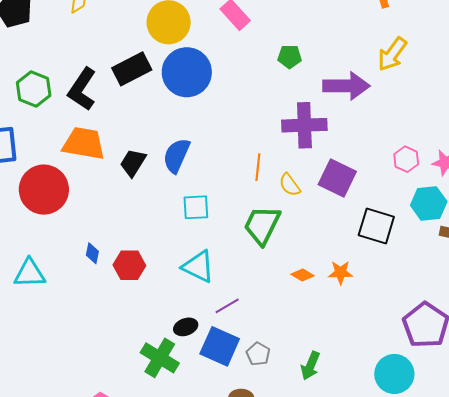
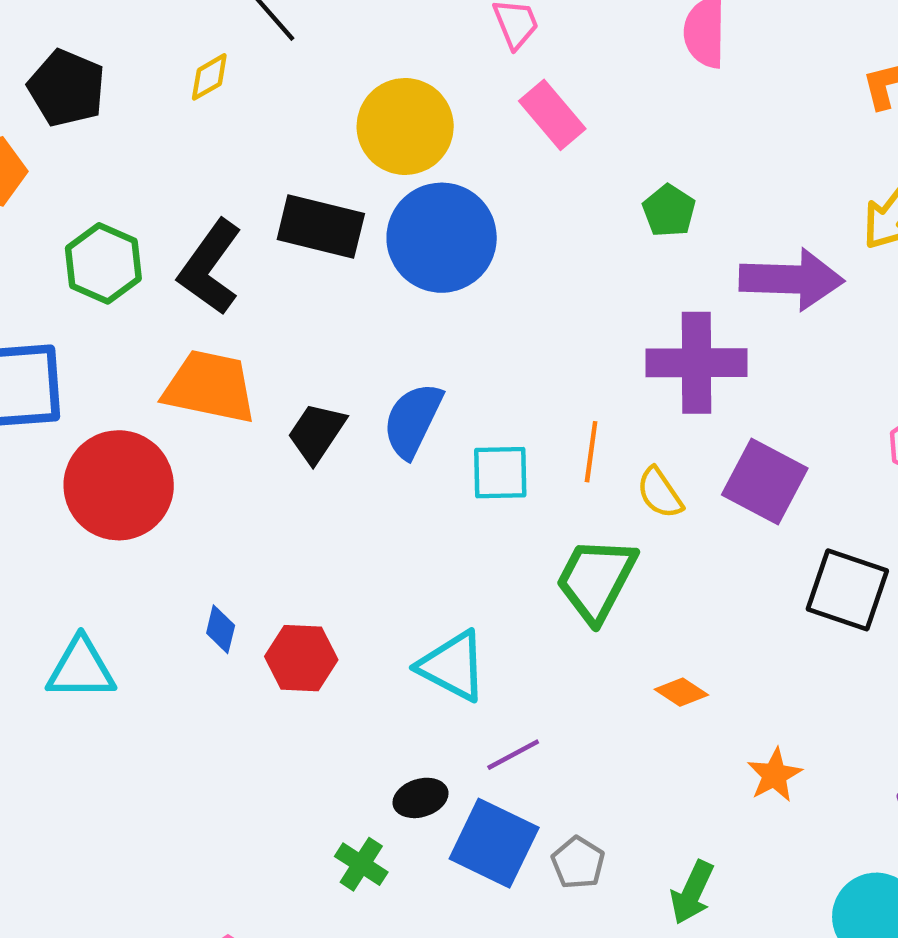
green pentagon: (290, 57) -> (669, 211), turned 30
black rectangle: (132, 69) -> (321, 226), turned 39
cyan square: (196, 207) -> (500, 473), moved
orange star: (341, 273) -> (774, 775), moved, turned -30
green cross: (160, 358) -> (361, 864), size x0.6

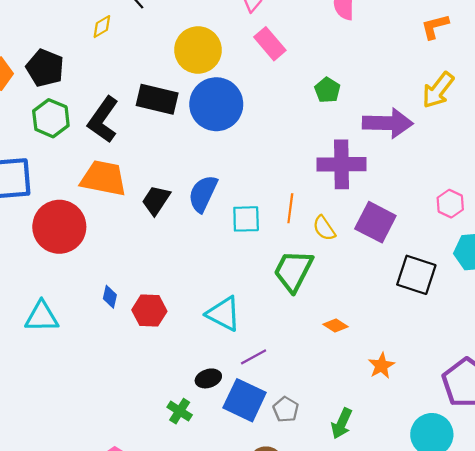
black pentagon: (67, 88) -> (45, 68), moved

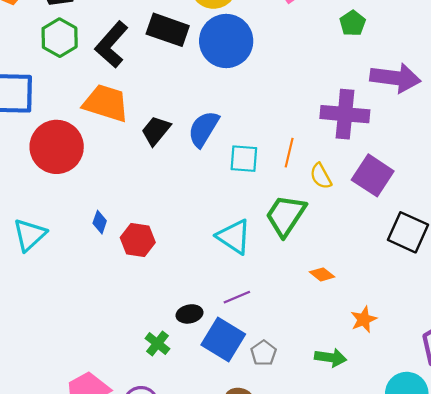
green pentagon: (327, 90) -> (352, 23), moved
cyan triangle: (224, 314) -> (234, 237), moved
cyan triangle: (42, 317) -> (30, 235), turned -48
green arrow: (342, 423) -> (331, 358), moved, turned -112

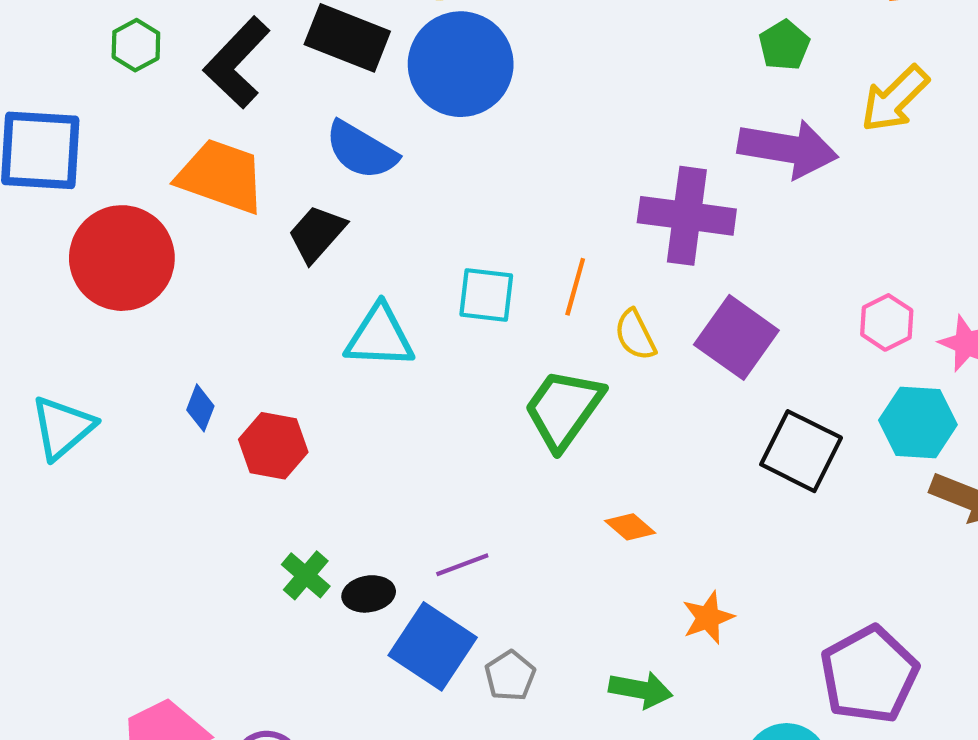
green pentagon: (352, 23) -> (784, 45), moved
green hexagon: (60, 38) -> (136, 45), size x0.7
blue semicircle: (203, 129) -> (361, 150), moved, turned -93
cyan triangle: (234, 237) -> (380, 337), moved, turned -33
green cross: (157, 344) -> (306, 575), moved

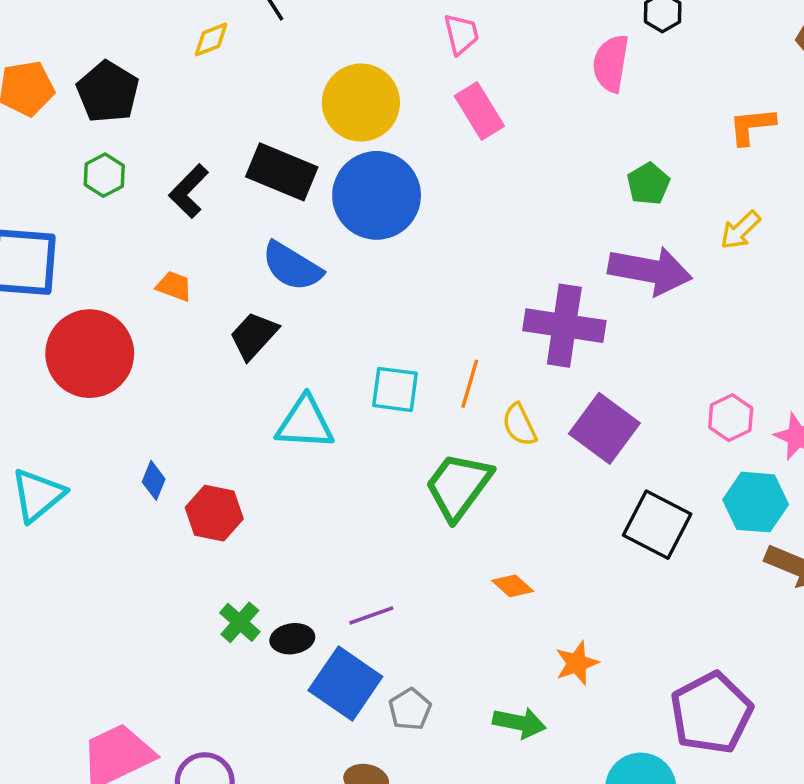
black L-shape: (237, 63) -> (189, 191), size x0.7
yellow arrow: (895, 99) -> (740, 230), size x0.7
orange trapezoid: (221, 176) -> (174, 286), size x0.5

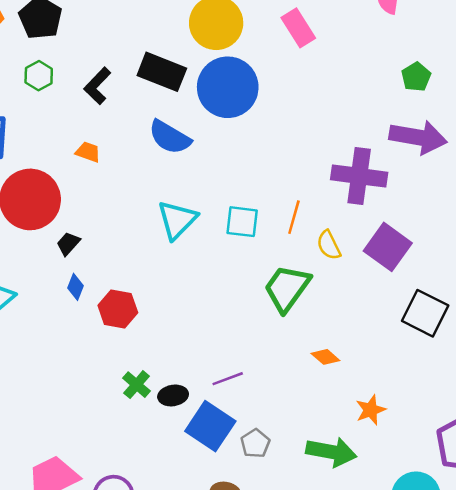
black trapezoid: (254, 336) -> (68, 244), moved, size x0.7
cyan triangle: (305, 423) -> (177, 220), moved, turned -48
green arrow: (519, 723) -> (331, 452), size x1.4

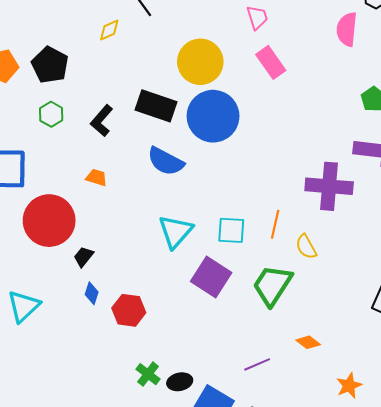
purple square: (388, 247) -> (211, 277), moved
purple line: (228, 379) -> (257, 364), moved

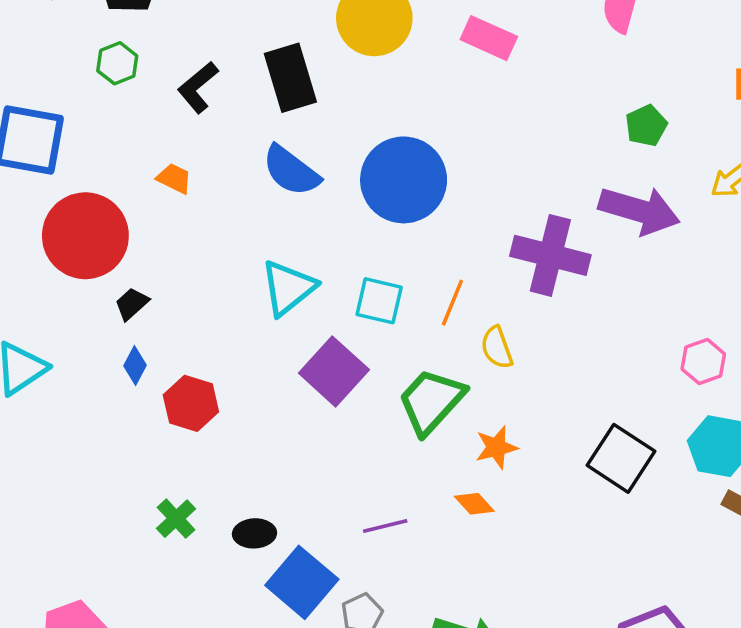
pink rectangle: (271, 62) -> (489, 38), turned -40
black rectangle: (156, 106) -> (290, 78), turned 45
blue circle: (213, 116) -> (404, 180), moved
green cross: (148, 374) -> (176, 519), moved
orange star: (349, 386) -> (496, 447), moved

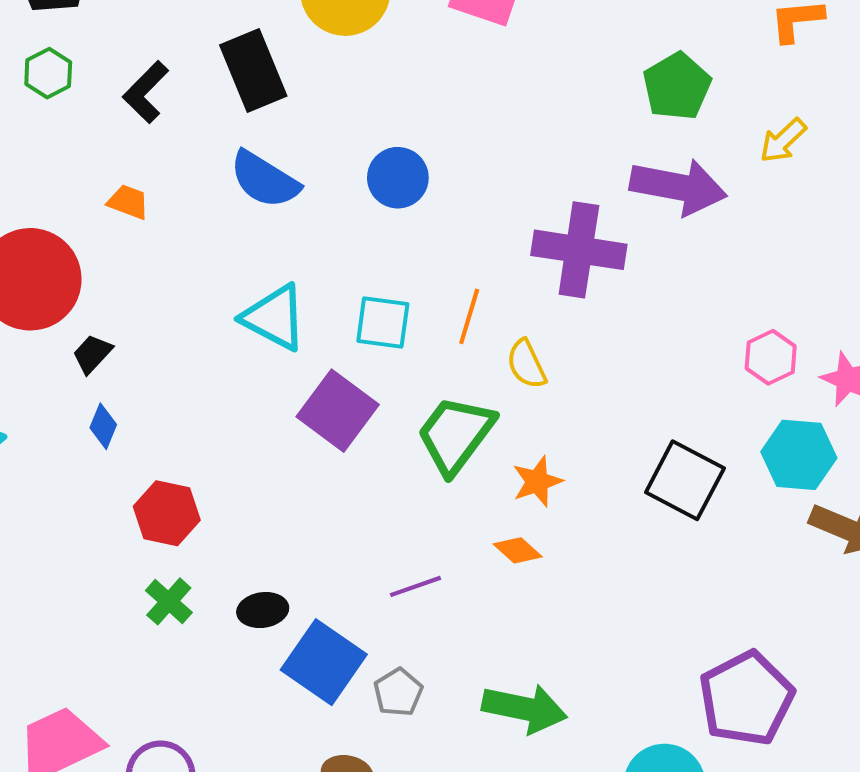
green pentagon: (646, 126) -> (677, 86), size x1.4
blue circle: (404, 180) -> (398, 178), size x0.6
cyan triangle: (288, 288) -> (274, 317), turned -48
red hexagon: (191, 403) -> (167, 513), moved

